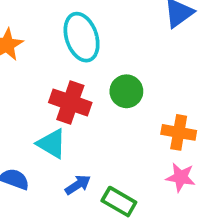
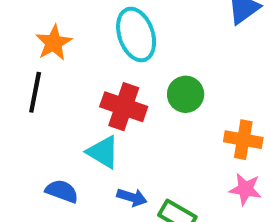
blue arrow: (78, 185) -> (132, 197), turned 50

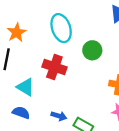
green circle: (186, 94) -> (92, 50), moved
cyan triangle: (103, 152) -> (26, 87), moved

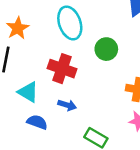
blue semicircle: (21, 113) -> (37, 122), moved
blue arrow: (59, 116) -> (67, 105), moved

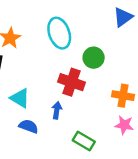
red cross: (62, 69) -> (71, 82), moved
blue arrow: (67, 105) -> (57, 110), turned -98

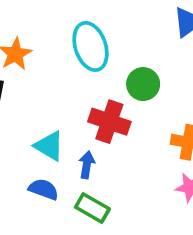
cyan triangle: (20, 98) -> (49, 146), moved
green rectangle: (84, 141) -> (92, 208), moved

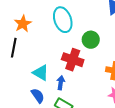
blue semicircle: (44, 189) -> (38, 96), turned 35

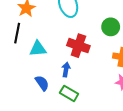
green circle: (91, 40) -> (111, 27), moved
cyan triangle: (41, 73) -> (38, 49), moved, turned -36

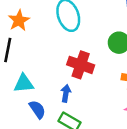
cyan triangle: (38, 49) -> (24, 83), moved

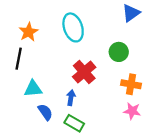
red cross: (81, 65) -> (84, 72), turned 30

